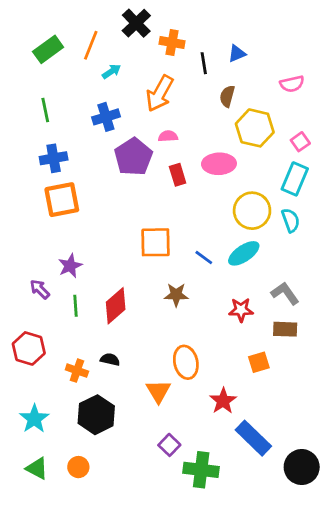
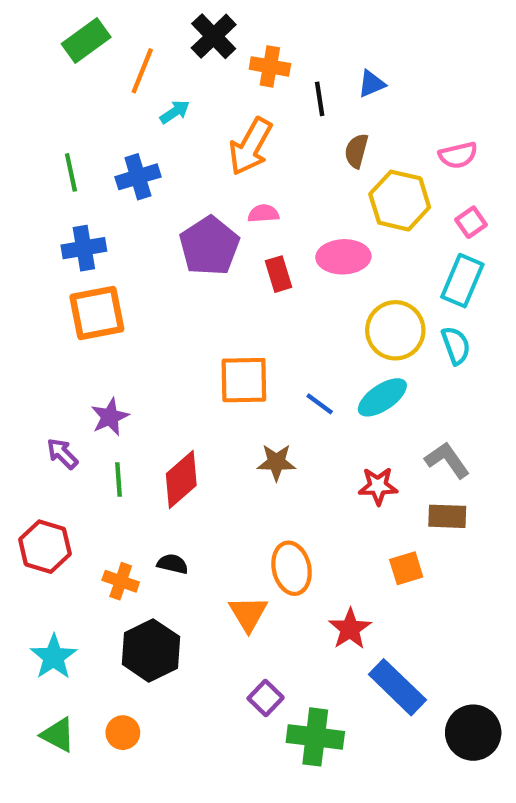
green rectangle: (48, 49) -> (86, 41), moved
pink semicircle: (292, 84) -> (458, 155), moved
blue cross: (106, 117) -> (138, 177), moved

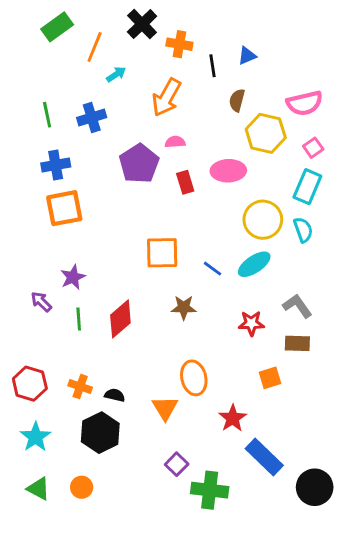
pink semicircle: (458, 155) -> (305, 103), size x1.4
red hexagon: (45, 547) -> (30, 384), moved
black semicircle: (173, 564) -> (115, 395), moved

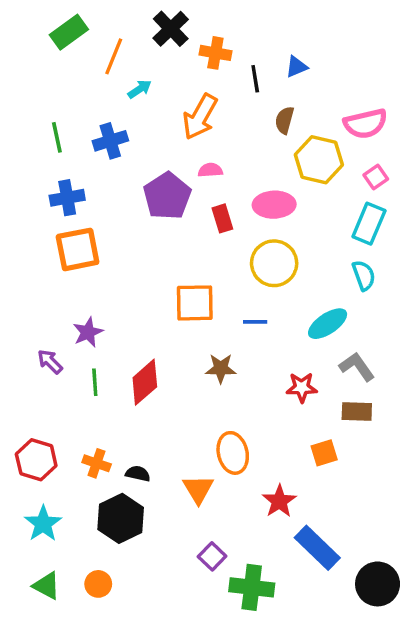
yellow circle: (263, 220) -> (274, 263), moved
cyan ellipse: (254, 264) -> (328, 324), moved
blue line: (213, 269) -> (255, 322), turned -36

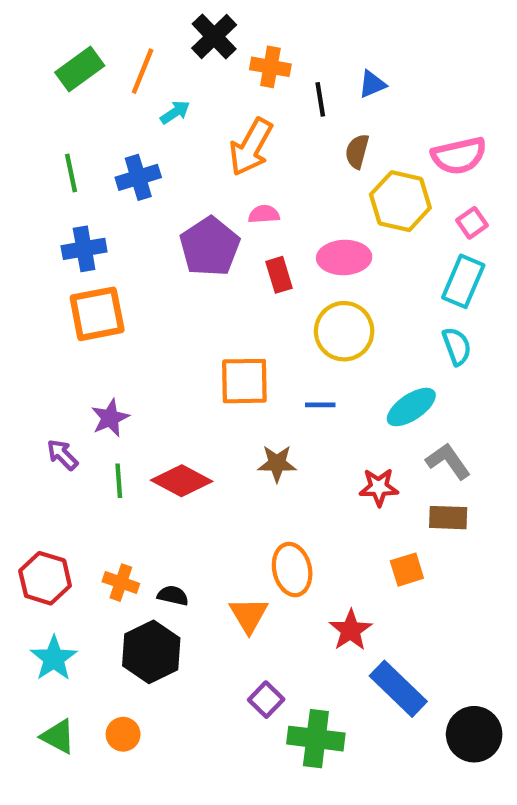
green rectangle: (69, 32) -> (80, 69), moved
red diamond: (145, 382) -> (182, 481), turned 69

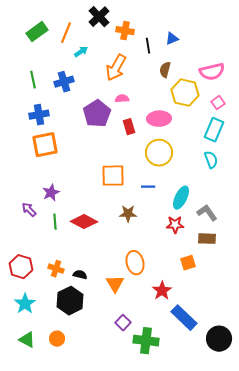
cyan ellipse: (411, 407) -> (181, 198), moved, turned -30

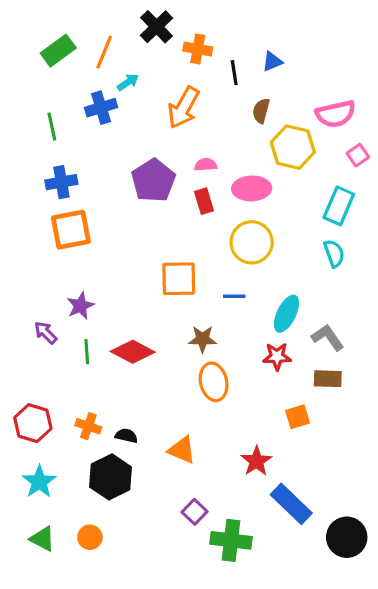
blue cross: (64, 82) -> (101, 108), moved
pink semicircle: (122, 99) -> (206, 165), moved
pink square: (218, 103) -> (358, 155), moved
orange ellipse: (135, 263) -> (214, 382), moved
orange triangle: (115, 284) -> (182, 450), turned -36

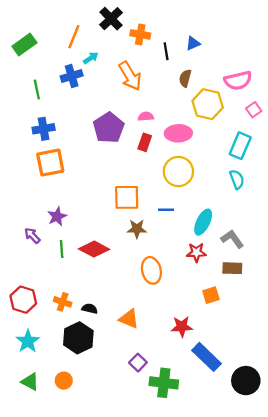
green rectangle: (58, 51) -> (24, 45), moved
orange arrow: (183, 108) -> (130, 76), turned -60
red rectangle: (204, 201) -> (145, 142), turned 36
brown star: (202, 339) -> (137, 229), moved
red star: (256, 461) -> (182, 327), turned 30

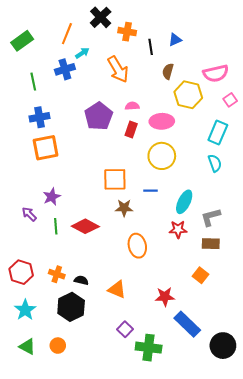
gray L-shape: (232, 239) -> (211, 217), turned -70
orange square: (211, 295) -> (200, 275), moved, turned -35

